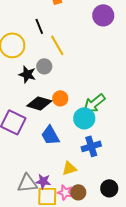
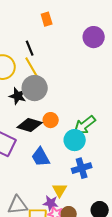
yellow line: (57, 45) -> (32, 67), moved
gray circle: (44, 66) -> (35, 88), size x1.6
yellow triangle: (69, 168) -> (60, 190), turned -42
purple star: (43, 181) -> (51, 203), moved

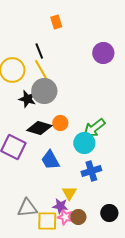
purple circle: (94, 37) -> (103, 53), moved

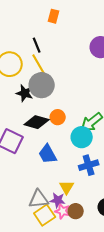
orange rectangle: (56, 22) -> (54, 16), turned 32
gray triangle: (27, 208) -> (39, 199), moved
yellow square: (47, 221) -> (45, 215), turned -35

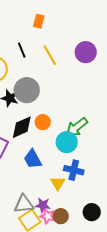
yellow line: (39, 64) -> (50, 55), moved
black diamond: (37, 122) -> (22, 127), turned -40
blue cross: (89, 165) -> (74, 170), turned 30
yellow triangle: (67, 187) -> (58, 183), moved

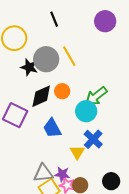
black line: (22, 50) -> (54, 19), moved
yellow line: (50, 55) -> (69, 56), moved
blue cross: (74, 170) -> (93, 139), turned 30

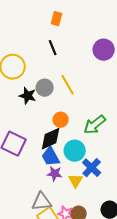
gray circle: (46, 59) -> (45, 88), size x0.7
black diamond: (41, 96) -> (51, 139), moved
cyan circle: (86, 111) -> (75, 151), moved
purple star: (62, 174) -> (55, 174), moved

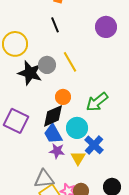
black star: (28, 96) -> (30, 73), size x1.4

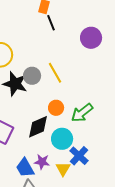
black line: (55, 25) -> (51, 23), moved
orange circle: (63, 97) -> (56, 108), moved
blue trapezoid: (53, 134) -> (25, 168), moved

